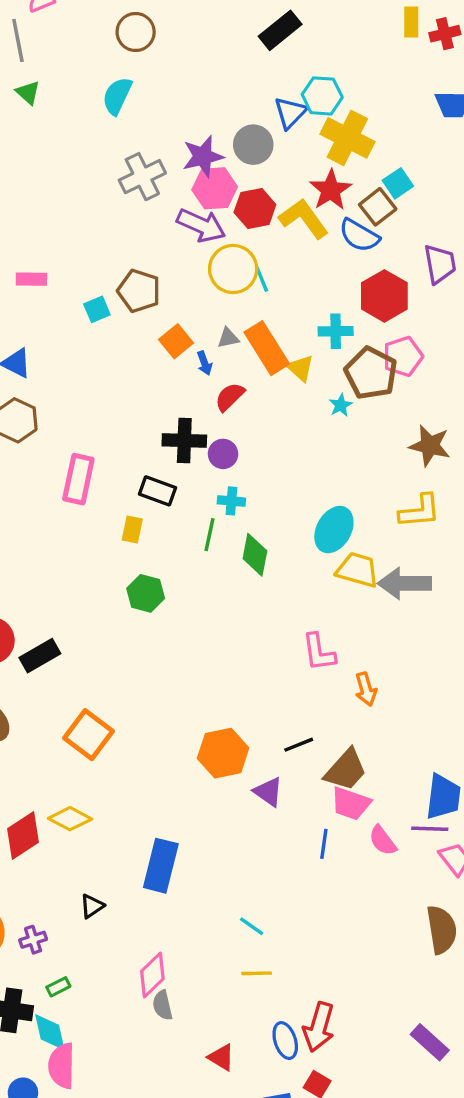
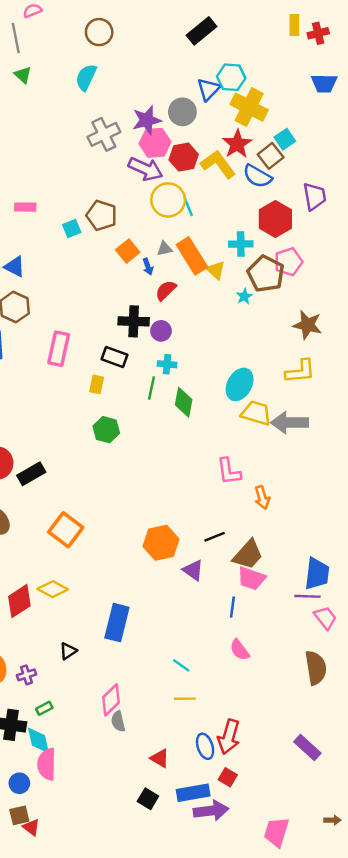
pink semicircle: (383, 841) -> (240, 650), moved

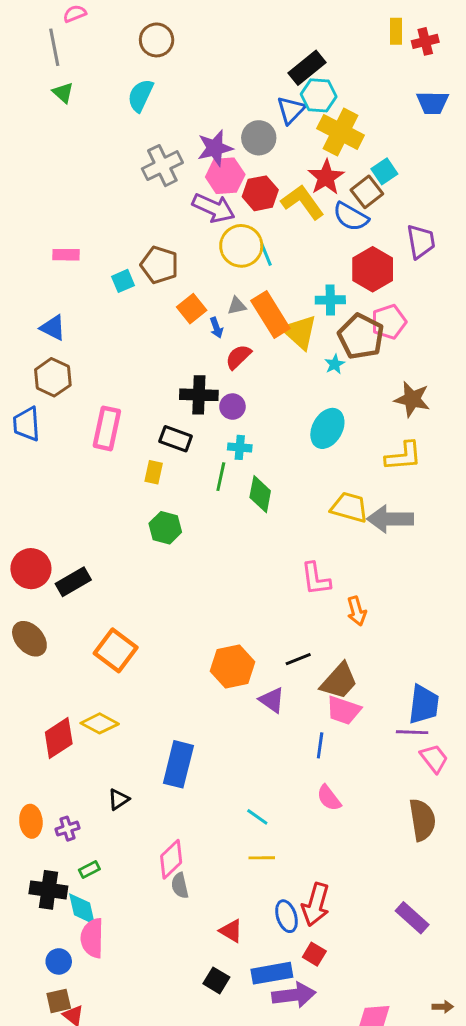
black rectangle: (201, 31) -> (307, 68), moved
yellow triangle: (216, 270) -> (300, 332), size x1.5
cyan ellipse: (240, 384) -> (327, 428), moved

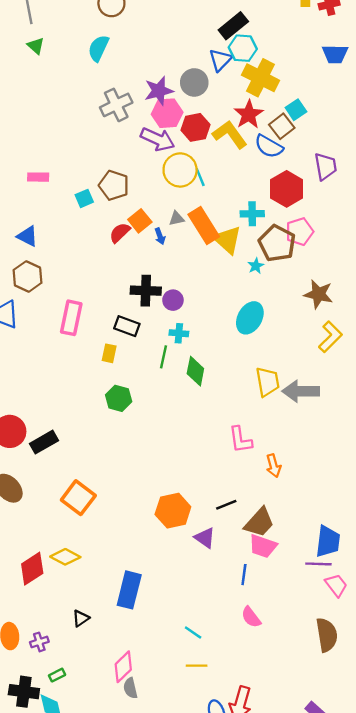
red semicircle: (238, 357) -> (120, 233), moved
yellow L-shape: (403, 456) -> (330, 337), moved, turned -40
yellow trapezoid: (349, 507) -> (268, 382), turned 64

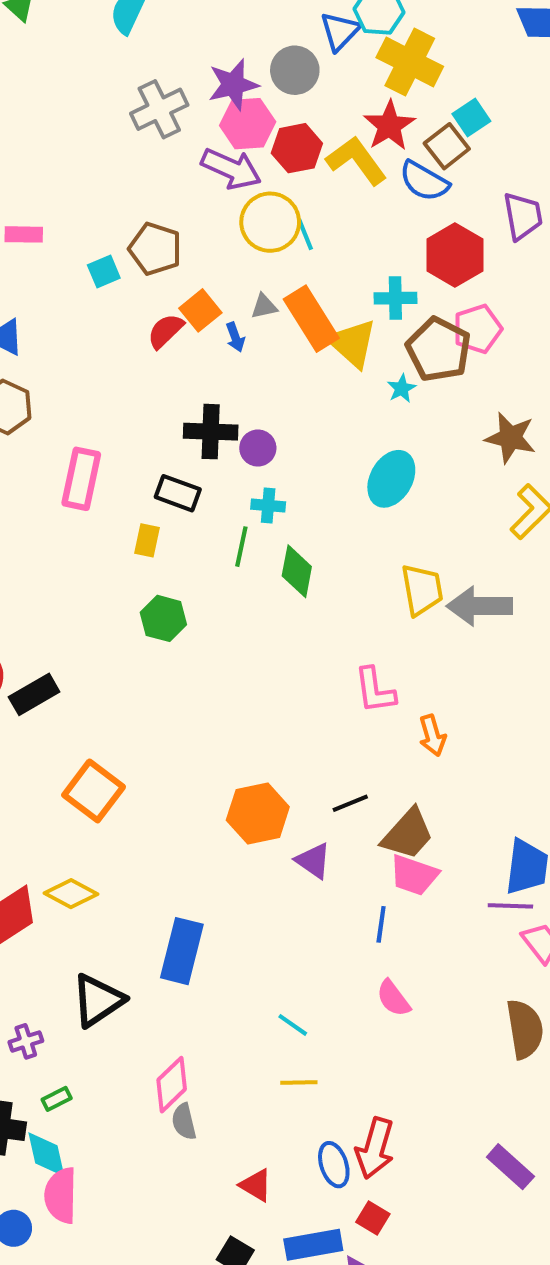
black triangle: (81, 618) -> (98, 1000), size x1.8

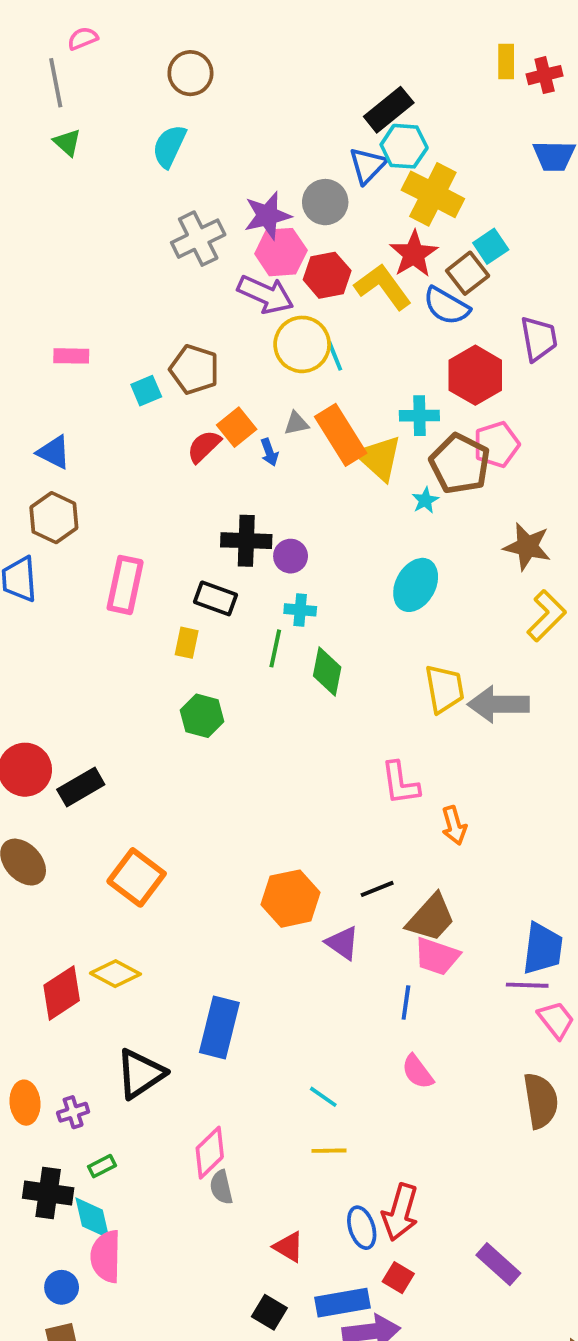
purple rectangle: (510, 1167) -> (498, 1264), moved

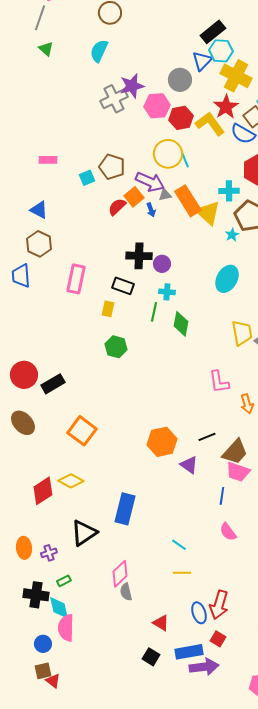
gray line: (56, 83) -> (40, 18), turned 30
purple star: (267, 216) -> (132, 86), moved
purple arrow: (266, 294) -> (150, 182), moved

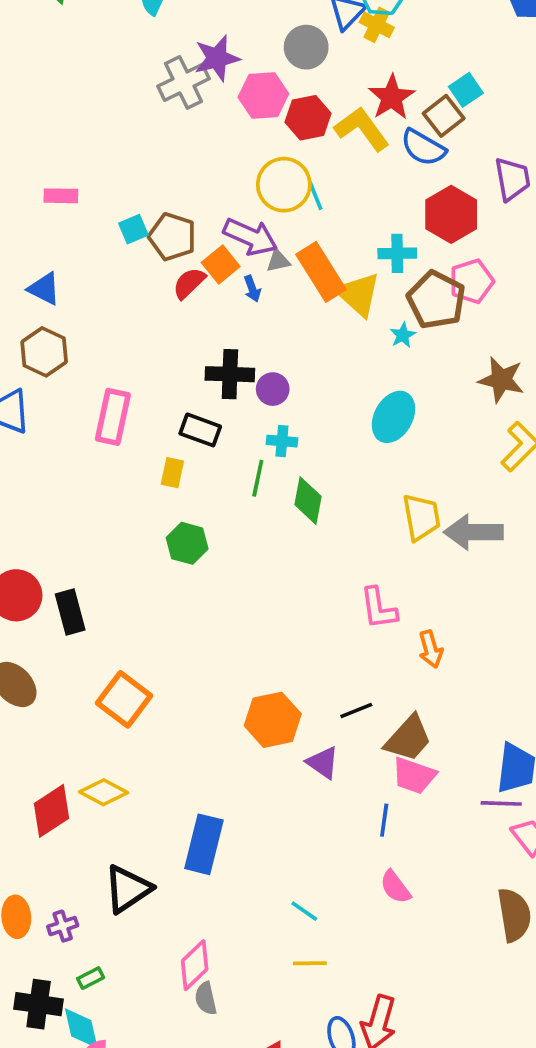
yellow cross: (236, 76) -> (377, 25), moved, size x0.6
brown pentagon: (112, 167) -> (172, 237), moved
black rectangle: (53, 384) -> (70, 612), turned -75

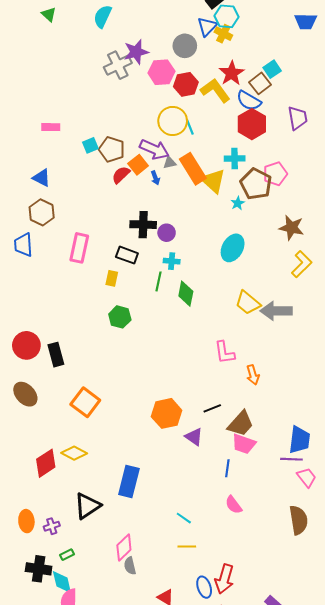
red hexagon: (451, 214) -> (252, 124), moved
yellow trapezoid: (421, 517) -> (248, 303), turned 140

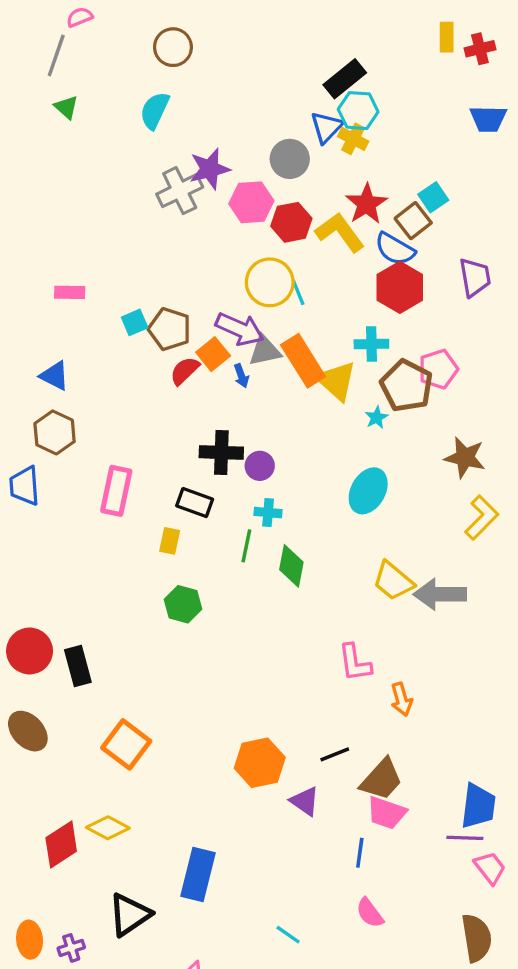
gray triangle: (170, 163) -> (265, 351), size x1.5

